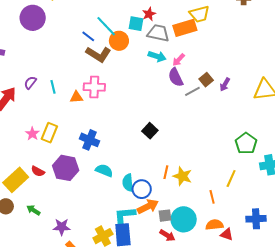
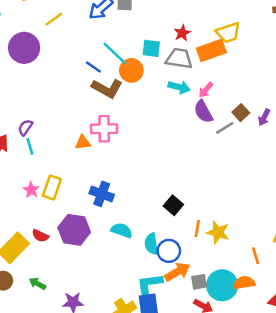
red star: (149, 14) -> (182, 33), moved
cyan line: (53, 87) -> (30, 147), moved
black square: (150, 131) -> (173, 205), moved
orange semicircle: (214, 225) -> (244, 283), moved

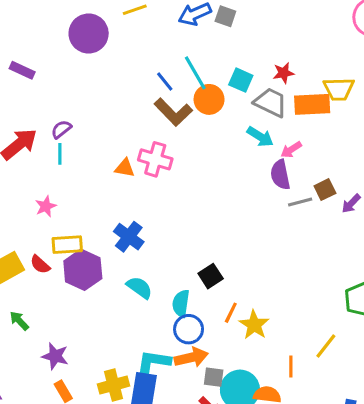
yellow rectangle: (52, 188) -> (67, 245), moved, turned 50
cyan semicircle: (151, 244) -> (181, 303), moved

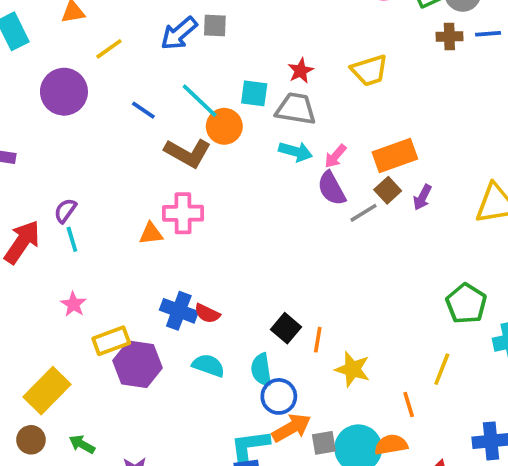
blue line: (165, 82) -> (143, 110), moved
orange rectangle: (312, 104) -> (395, 155), moved
red semicircle: (40, 264) -> (207, 313), moved
orange line: (231, 313) -> (318, 340), moved

